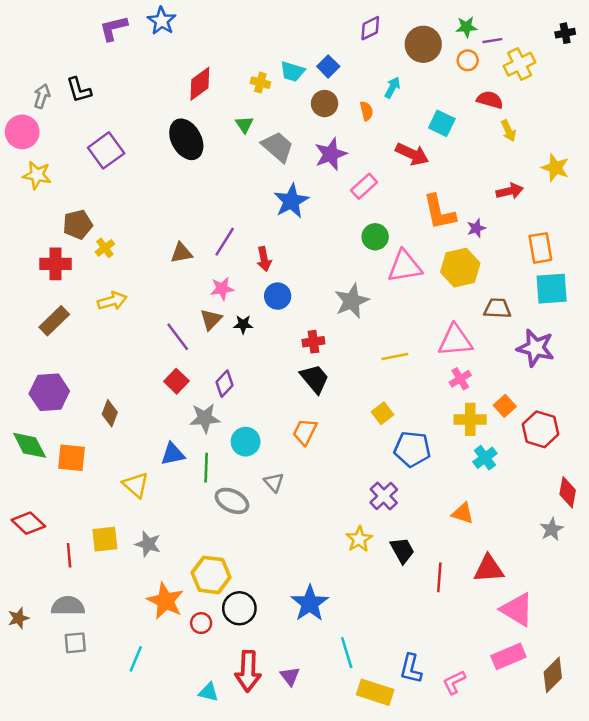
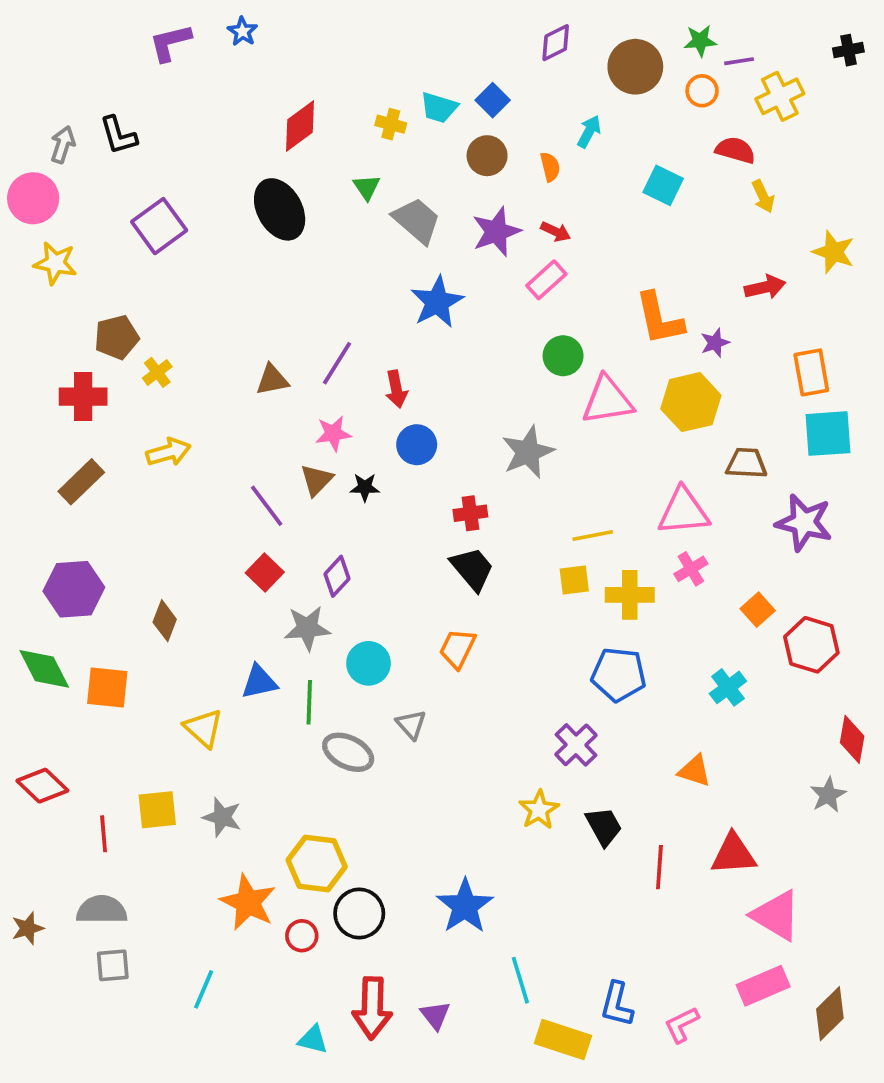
blue star: (162, 21) -> (242, 32), size x0.7
red arrow: (412, 154) -> (556, 232), moved, size x0.6
yellow square: (383, 413) -> (574, 580), moved, turned 30
yellow cross: (470, 419) -> (630, 595), moved

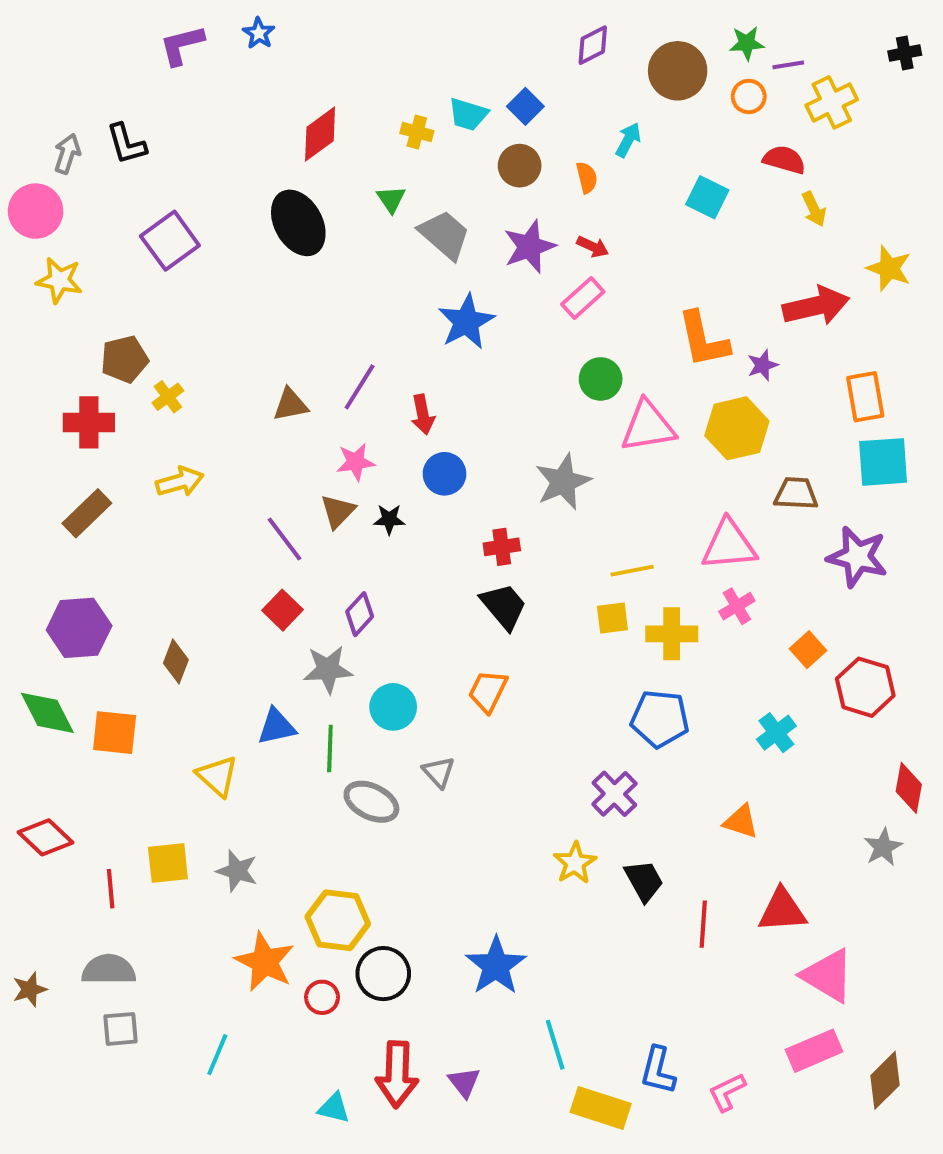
red arrow: (765, 287) -> (816, 306), size x1.5

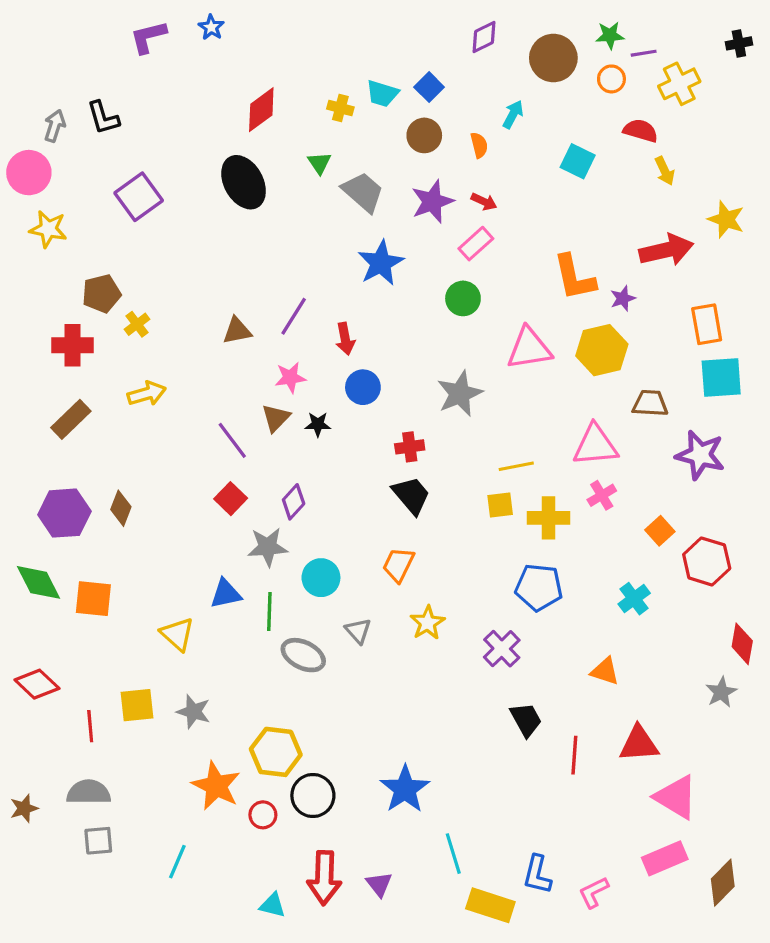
green circle: (601, 379) -> (463, 298), moved
brown diamond: (176, 661) -> (121, 508), moved
yellow star: (575, 863) -> (427, 623), moved

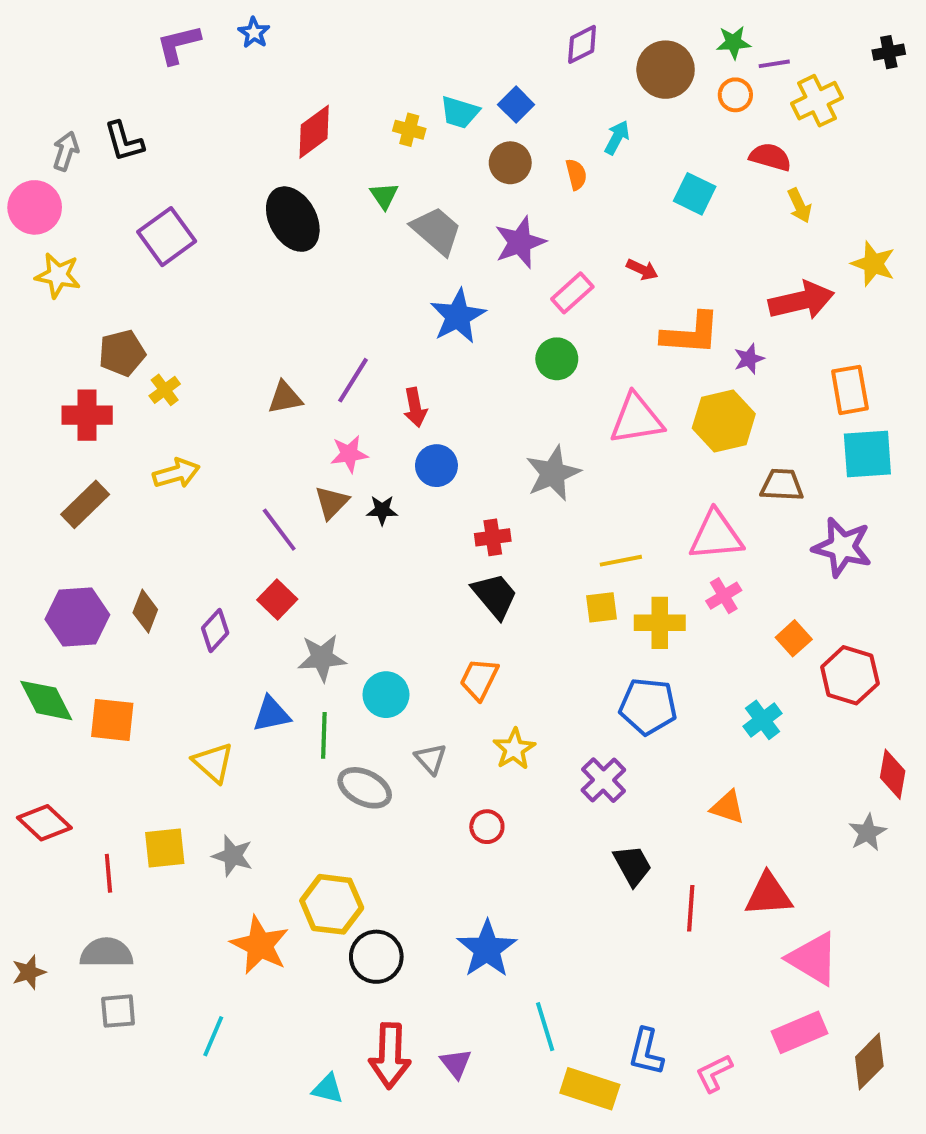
red arrow: (484, 202) -> (642, 270), moved
orange L-shape: (574, 277) -> (691, 334), turned -74
purple diamond: (294, 502) -> (215, 631), moved
red circle: (263, 815) -> (487, 827), moved

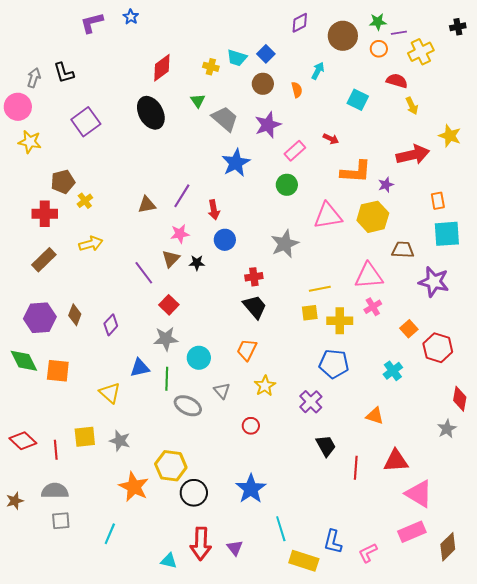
orange rectangle: (850, 390) -> (438, 201), size x0.7
red square: (277, 600) -> (169, 305), moved
red diamond: (44, 823) -> (23, 441), moved

